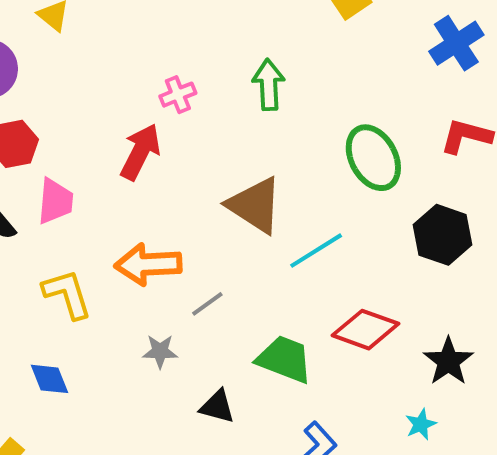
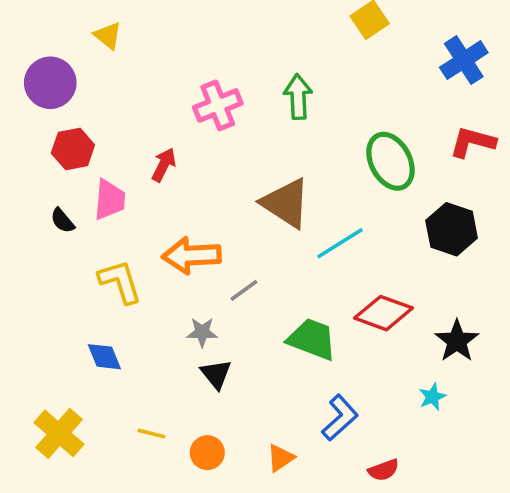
pink cross: (178, 95) -> (218, 105), size x1.5
red arrow: (140, 152) -> (164, 165), moved, size x0.7
black triangle: (217, 407) -> (216, 374), moved, turned 36

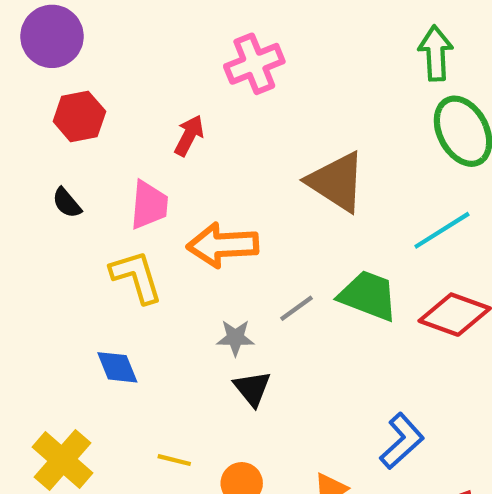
green arrow: (298, 97) -> (436, 53), moved
pink trapezoid: (110, 200) -> (149, 205), moved
cyan line: (340, 243) -> (442, 230), moved
gray line: (244, 290) -> (297, 308), moved
green trapezoid: (312, 339) -> (368, 296), moved

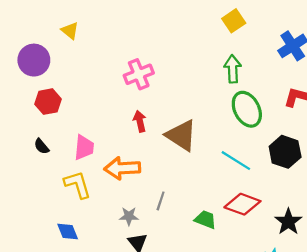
red arrow: (189, 135) -> (140, 121), moved, turned -40
cyan line: (442, 230) -> (236, 161), turned 64
green trapezoid: (368, 296) -> (205, 220), moved, size x0.7
gray line: (297, 308) -> (161, 201), turned -36

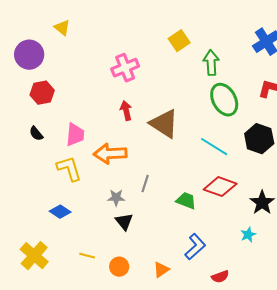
yellow square: (234, 21) -> (179, 41), moved
blue diamond: (68, 232) -> (60, 212), turned -35

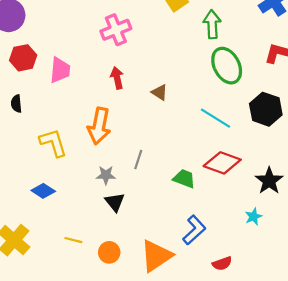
brown triangle: (164, 124) -> (160, 92), size x0.5
black semicircle: (36, 134) -> (16, 104), turned 35
pink trapezoid: (75, 135) -> (60, 70), moved
orange arrow: (110, 154) -> (99, 126), turned -76
orange triangle: (161, 270) -> (156, 256), size x1.8

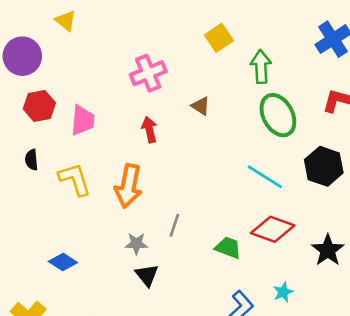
brown triangle: (160, 92) -> (201, 106), moved
yellow L-shape: (53, 143) -> (75, 179), moved
cyan star: (253, 217) -> (283, 292), moved

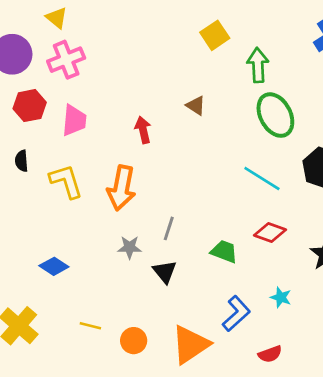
pink cross: (148, 73) -> (66, 60), moved
red diamond: (273, 229) -> (270, 233), size x0.7
black triangle: (147, 275) -> (165, 272), moved
cyan star: (283, 292) -> (281, 297), turned -30

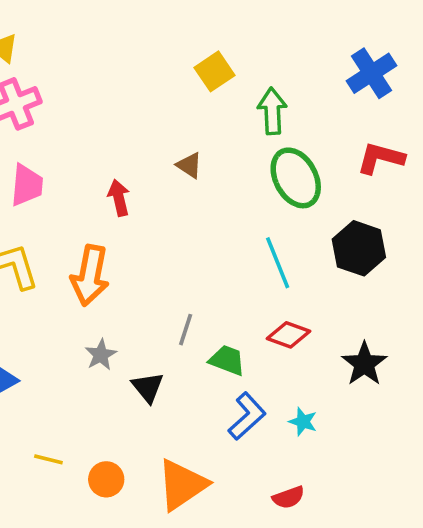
cyan line: (262, 179) -> (278, 263), turned 36
gray line: (169, 228) -> (186, 330), moved
gray star: (130, 247) -> (101, 355), turned -30
blue L-shape: (236, 314) -> (247, 416), moved

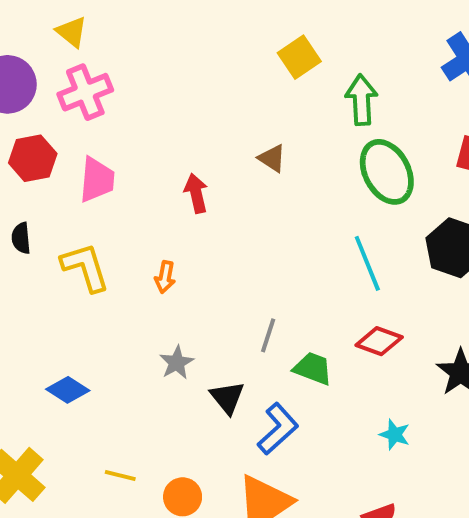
orange arrow: (90, 275) -> (165, 277), size x0.5
blue L-shape: (247, 416) -> (278, 429), moved

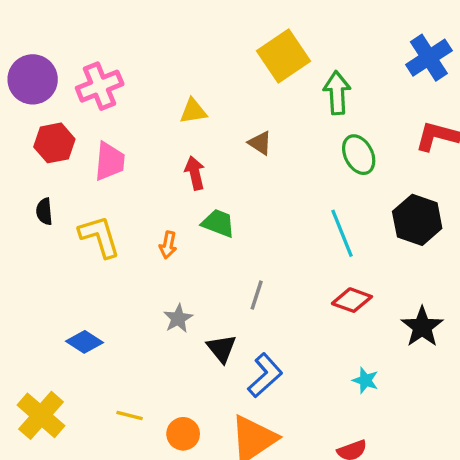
yellow triangle: (72, 32) -> (193, 111), moved, turned -48
yellow square: (299, 57) -> (283, 56), size x1.4
green ellipse: (387, 172) -> (359, 155), size x0.7
green trapezoid: (313, 368) -> (218, 223), moved

